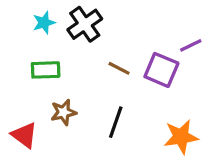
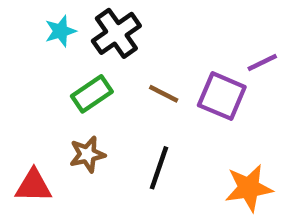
green rectangle: (46, 70) -> (92, 94), moved, turned -32
red triangle: (24, 135) -> (34, 186), turned -36

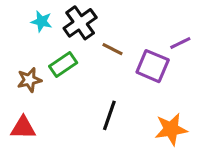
cyan star: (60, 31) -> (42, 21), turned 30
brown line: (164, 94) -> (112, 49), moved
brown star: (87, 154) -> (29, 80), moved

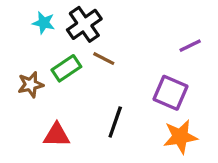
brown line: (112, 49) -> (104, 59), moved
purple square: (153, 66) -> (171, 93), moved
red triangle: (23, 128) -> (57, 135), moved

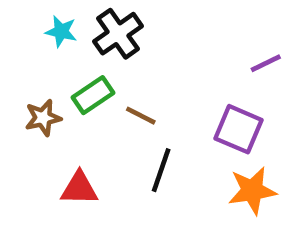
brown line: (104, 59) -> (141, 116), moved

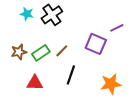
green rectangle: (93, 95) -> (41, 53), moved
brown line: (141, 116) -> (62, 51), turned -72
purple square: (238, 129) -> (96, 44), moved

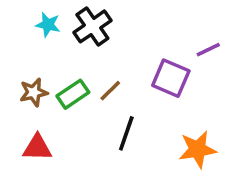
red triangle: (35, 83) -> (37, 148), moved

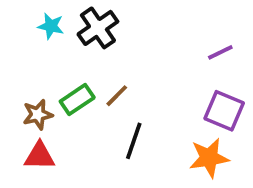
purple square: (171, 78) -> (224, 111), moved
brown star: (34, 92) -> (38, 115), moved

